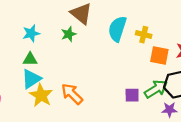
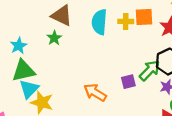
orange square: (159, 55) -> (144, 17), moved
green triangle: (30, 59) -> (23, 71), size x1.6
orange arrow: (72, 94) -> (95, 93), moved

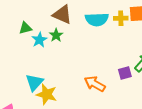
cyan semicircle: (99, 22) -> (97, 19), turned -95
cyan star: (19, 46) -> (39, 40), moved
green triangle: (23, 71) -> (25, 28), moved, size x0.6

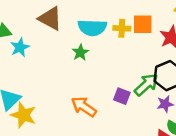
green star: (56, 35) -> (80, 52), moved
purple square: (125, 73) -> (122, 96), turned 32

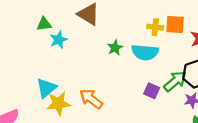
cyan semicircle: (92, 28) -> (145, 52), moved
orange arrow: (84, 107) -> (91, 99), moved
yellow star: (24, 115) -> (58, 103), turned -30

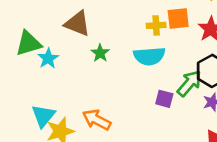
green triangle: (44, 24) -> (29, 43), size x1.5
green star: (115, 48) -> (100, 53), moved

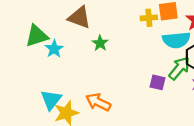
cyan semicircle: (149, 56) -> (176, 40), moved

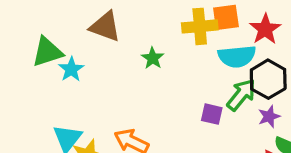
yellow cross: (149, 18) -> (200, 26), size x1.5
green star: (100, 43) -> (153, 58), moved

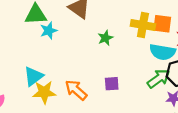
purple square: (212, 114) -> (112, 84), moved, turned -32

